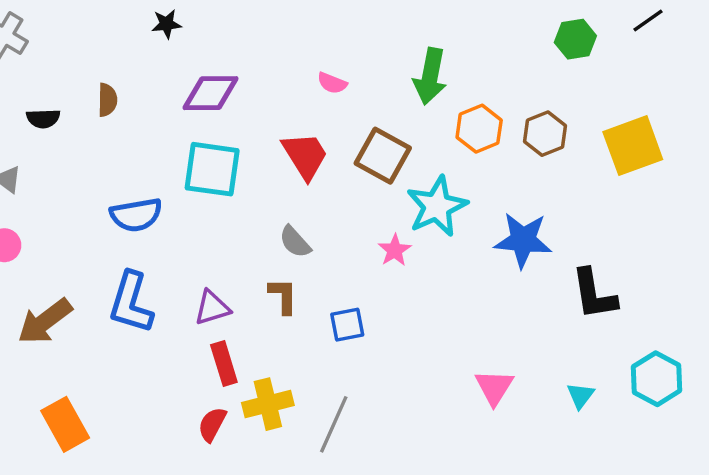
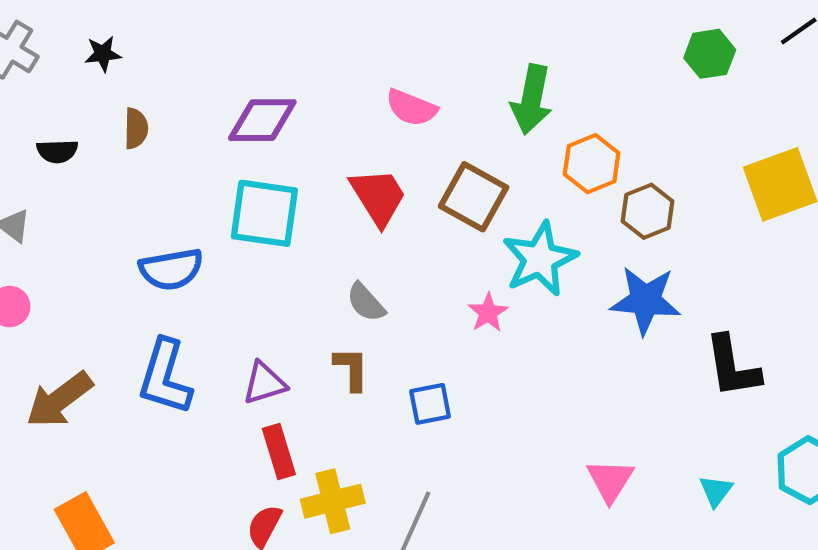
black star: (167, 24) -> (103, 54), moved
pink semicircle: (332, 83) -> (411, 108), size x1.4
brown hexagon: (545, 134) -> (648, 211), moved

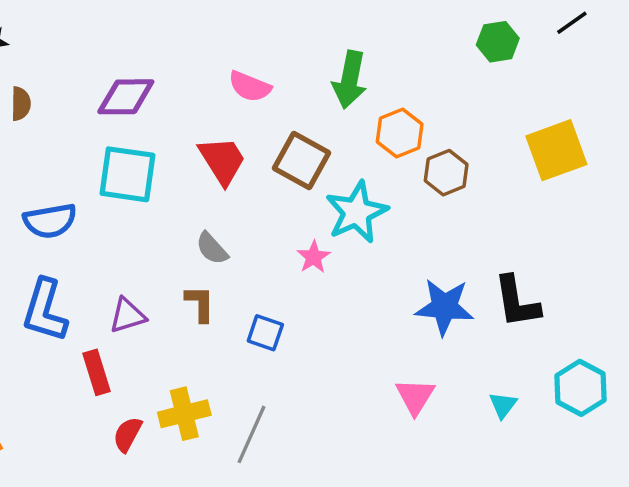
blue star: (645, 300) -> (444, 307), moved
blue square: (430, 404) -> (265, 333), turned 30
red rectangle: (279, 451) -> (96, 372), moved

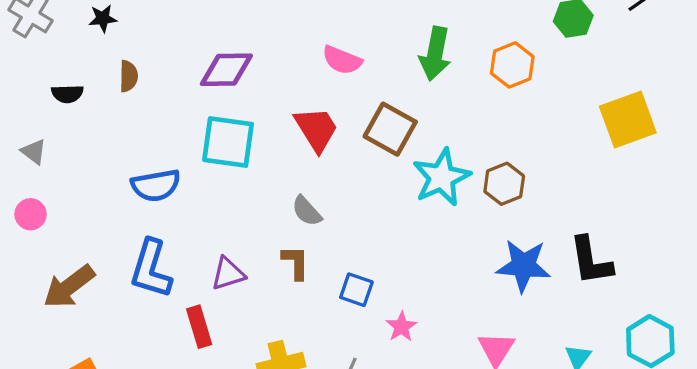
orange hexagon: (400, 133) -> (512, 65), moved
brown hexagon: (446, 173) -> (504, 184), moved
pink star: (314, 257) -> (401, 327), moved

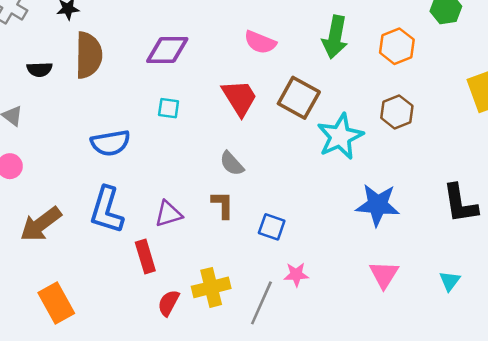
brown semicircle: (128, 76) -> (89, 55), size x1.8
cyan square: (228, 142) -> (169, 108), size x0.5
brown hexagon: (504, 184) -> (397, 112), moved
blue star: (523, 266) -> (378, 205), moved
pink star: (401, 327) -> (296, 275), moved, turned 30

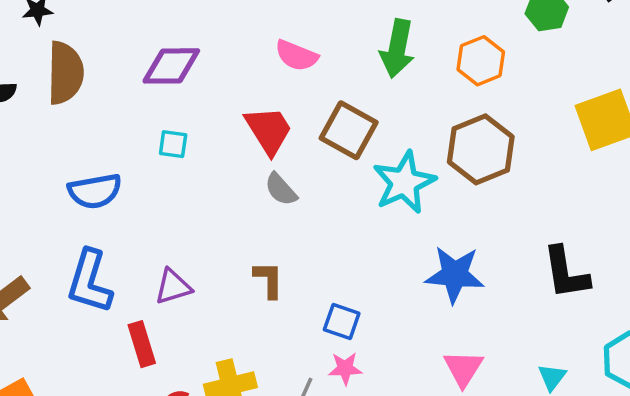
brown hexagon: (397, 112) -> (481, 149), size x1.5
gray semicircle: (232, 164) -> (281, 189), moved
brown L-shape: (223, 205) -> (269, 280), moved
blue square: (272, 227) -> (342, 321), moved

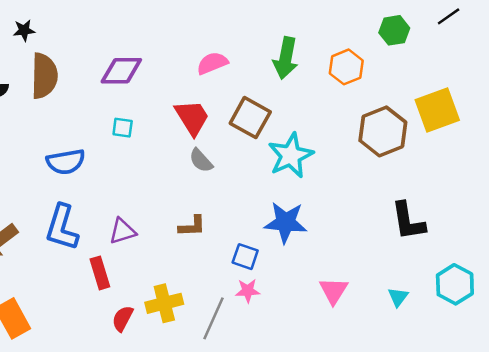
pink semicircle: (296, 56) -> (212, 63), turned 136
brown hexagon: (481, 149) -> (383, 131), moved
blue star: (455, 275) -> (286, 222), moved
brown L-shape: (269, 280) -> (192, 226), turned 88

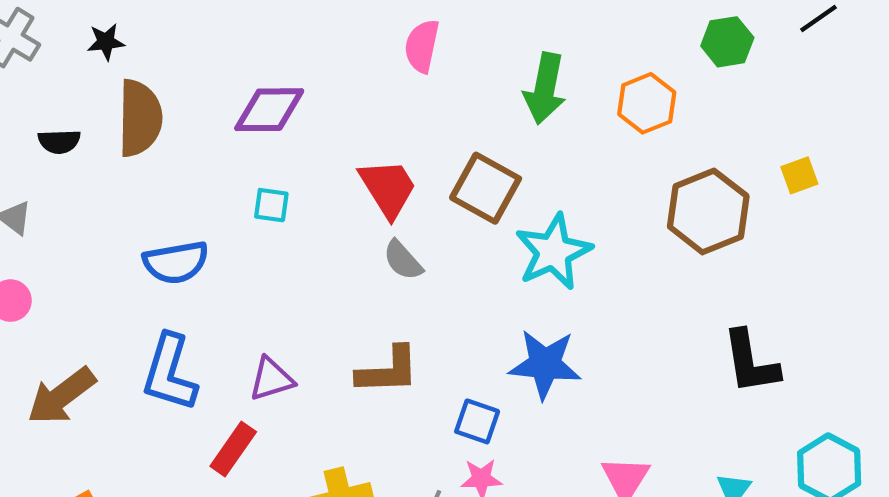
pink semicircle: (212, 63) -> (422, 46), moved, turned -56
yellow square: (437, 110) -> (799, 175), size x0.5
brown L-shape: (192, 226) -> (388, 371), size x1.4
red rectangle: (100, 273) -> (233, 449), turned 52

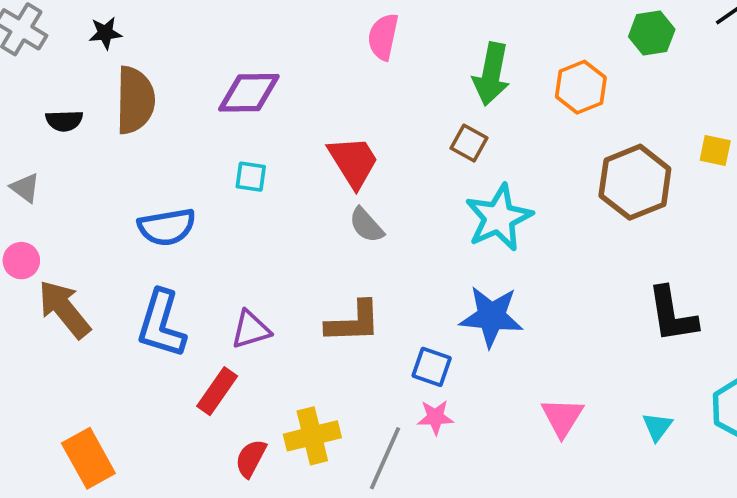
yellow square: (799, 175) -> (715, 151), turned 32
brown square: (486, 188) -> (469, 143), moved, size x0.6
brown arrow: (61, 396) -> (64, 309), moved, turned 88

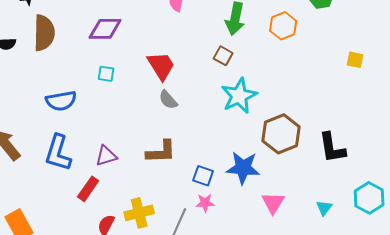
brown hexagon: (635, 182) -> (281, 134), moved
blue star: (491, 317) -> (243, 168), moved

